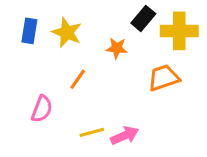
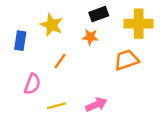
black rectangle: (143, 18) -> (99, 14), moved, turned 30
blue rectangle: (29, 31) -> (20, 41), moved
yellow line: (92, 132) -> (56, 106), moved

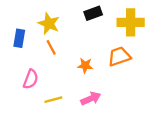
orange star: (90, 37) -> (85, 66), moved
orange line: (60, 61) -> (51, 47), moved, turned -63

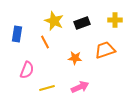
black rectangle: (93, 13) -> (82, 23), moved
yellow cross: (131, 22) -> (115, 20), size x0.6
yellow star: (49, 23) -> (54, 21), moved

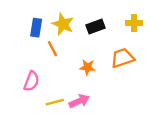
blue rectangle: (17, 34) -> (36, 28), moved
pink arrow: (80, 87) -> (79, 101), moved

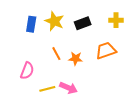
orange line: (52, 49) -> (56, 54), moved
pink arrow: (79, 101) -> (69, 88), turned 48

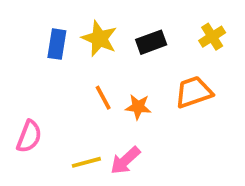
yellow cross: (116, 20) -> (212, 37), turned -32
pink semicircle: (27, 71) -> (29, 136), moved
pink arrow: (69, 88) -> (125, 160), turned 114

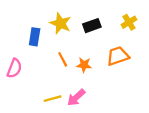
blue rectangle: (57, 44) -> (35, 37), moved
pink semicircle: (29, 136) -> (14, 68), moved

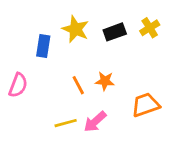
yellow cross: (129, 22) -> (150, 28), moved
orange trapezoid: (118, 56) -> (146, 105), moved
orange line: (63, 59) -> (78, 85), moved

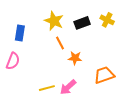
yellow cross: (150, 28) -> (107, 20), turned -32
blue rectangle: (43, 46) -> (20, 33), moved
orange line: (78, 85) -> (60, 43), moved

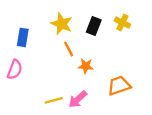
black rectangle: (82, 23) -> (94, 26), turned -49

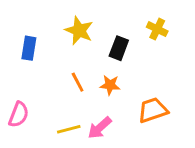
black rectangle: (94, 26) -> (119, 48), moved
orange line: (69, 49) -> (78, 82), moved
pink semicircle: (15, 70) -> (19, 115), moved

